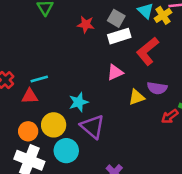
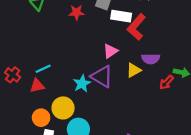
white rectangle: (119, 36) -> (121, 16), moved, turned 36
purple triangle: (92, 127) -> (102, 76), moved

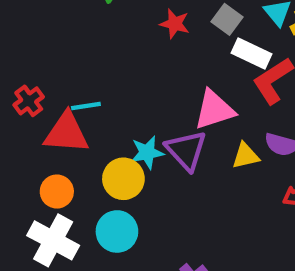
pink triangle: (110, 51) -> (214, 110), size x1.5
red triangle: (37, 86) -> (66, 133), size x1.6
yellow circle: (63, 108) -> (123, 179), moved

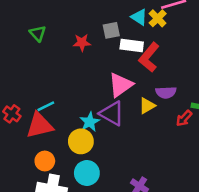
gray square: (227, 19) -> (111, 30), turned -30

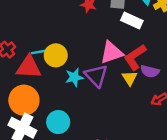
red L-shape: (149, 57) -> (135, 57), moved
yellow triangle: (147, 106) -> (130, 78), turned -49
yellow circle: (81, 141) -> (56, 55), moved
orange circle: (45, 161) -> (24, 100), size x1.6

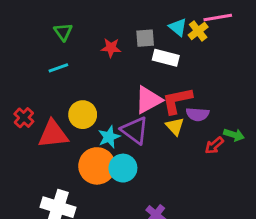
cyan line: (39, 52) -> (58, 68), moved
red L-shape: (135, 57) -> (177, 100), turned 32
orange circle: (24, 100) -> (97, 166), moved
cyan circle: (58, 122) -> (123, 168), moved

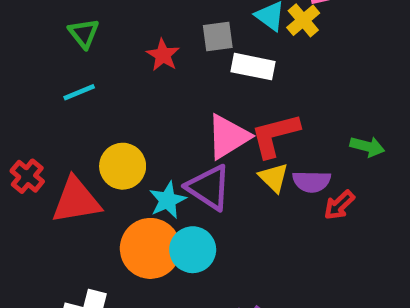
red star: (111, 48) -> (163, 55), turned 30
purple semicircle: (198, 114) -> (312, 181), moved
green arrow: (234, 135) -> (367, 146), moved

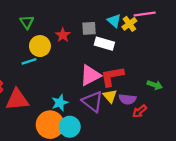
cyan line: (79, 92) -> (29, 61), moved
yellow circle: (123, 166) -> (40, 46), moved
purple triangle: (209, 187) -> (93, 102), moved

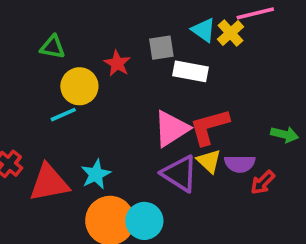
green triangle: (27, 22) -> (53, 47), turned -40
cyan star: (60, 103) -> (96, 174), moved

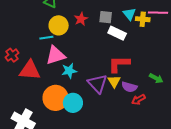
yellow cross: (231, 33) -> (143, 19), turned 32
pink triangle: (171, 129) -> (56, 55), moved
cyan star: (96, 174) -> (69, 71), moved

